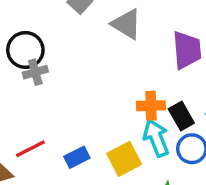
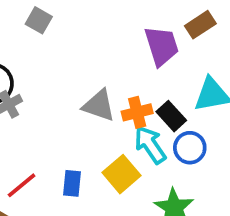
gray triangle: (126, 24) -> (99, 105), moved
blue rectangle: (77, 157) -> (72, 183), turned -45

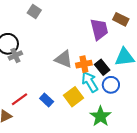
brown rectangle: (200, 25) -> (121, 19), turned 56
blue rectangle: (72, 183) -> (47, 100), turned -56

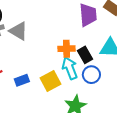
gray triangle: (64, 59) -> (18, 31), moved
blue rectangle: (47, 100) -> (22, 80), turned -72

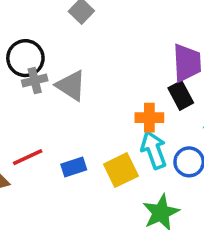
black rectangle: (85, 55) -> (181, 95), moved

